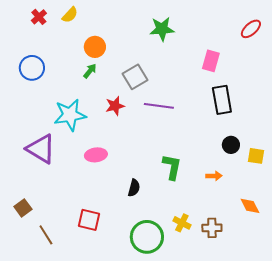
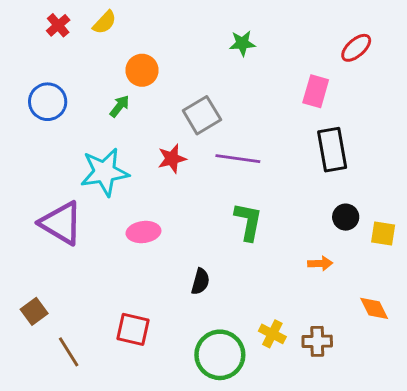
green star: (162, 29) -> (242, 43), size x0.7
red ellipse: (251, 29) -> (356, 48), moved
green arrow: (90, 71) -> (120, 106), moved
green L-shape: (172, 167) -> (248, 222), moved

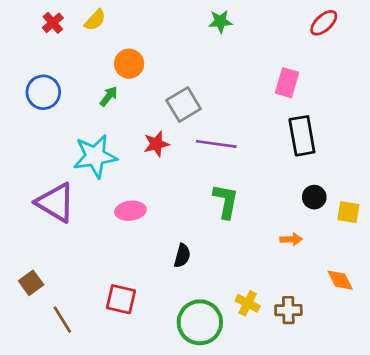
green star: (242, 43) -> (220, 21), moved
red ellipse: (356, 48) -> (324, 23), moved

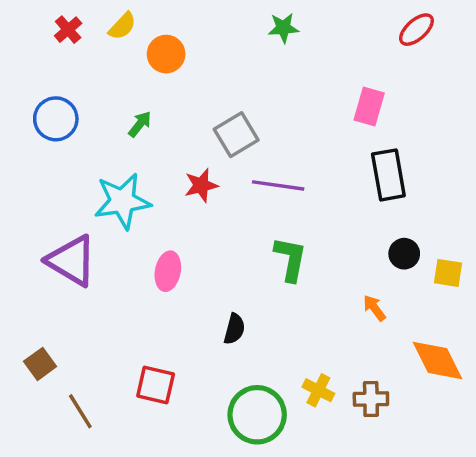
orange circle: (129, 64) -> (166, 54), moved
pink ellipse: (130, 211) -> (168, 271), turned -72
orange arrow: (291, 239) -> (374, 308), turned -125
orange diamond: (340, 280) -> (437, 360), size x1.5

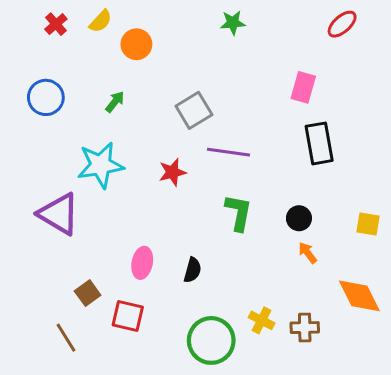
red star: (201, 185) -> (172, 172), moved
black circle: (404, 254) -> (299, 218), moved
pink ellipse: (168, 271) -> (142, 263), moved
brown square: (40, 364) -> (88, 293), moved

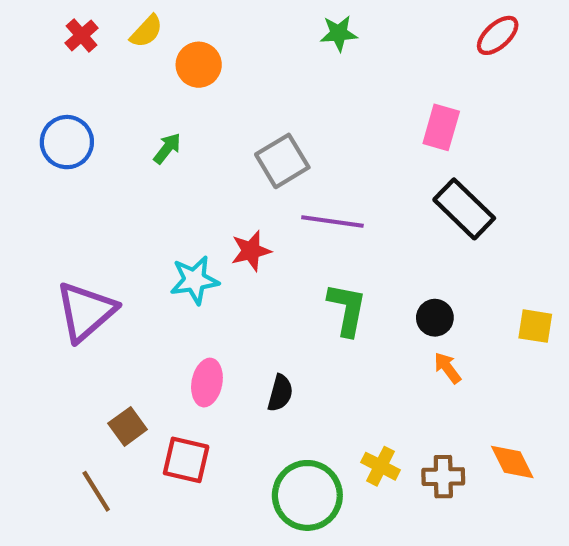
black rectangle: (319, 143) -> (464, 209), turned -36
cyan star: (100, 165) -> (194, 280), moved, size x0.7
purple triangle: (59, 214) -> (86, 311), turned 48
orange diamond: (359, 296) -> (512, 462), moved, size x0.7

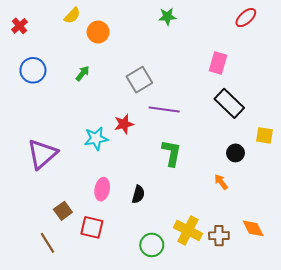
red cross: (82, 35) -> (20, 26), moved
black circle: (435, 318) -> (236, 153), moved
yellow square: (535, 326) -> (264, 135), moved
yellow cross: (381, 466) -> (188, 230), size x1.5
green circle: (307, 495) -> (152, 245), size x0.7

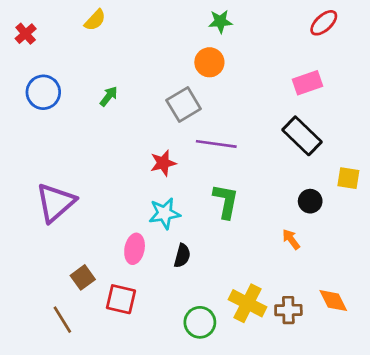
orange circle: (98, 32) -> (209, 62), moved
pink rectangle: (218, 63) -> (307, 83), moved, turned 55
cyan star: (96, 138) -> (164, 213), moved

